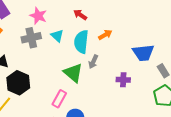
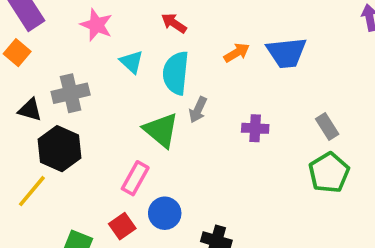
orange arrow: (105, 35) -> (237, 53), moved
gray cross: (31, 38) -> (71, 93), moved
blue trapezoid: (143, 53) -> (287, 53), moved
purple cross: (123, 80) -> (255, 128), moved

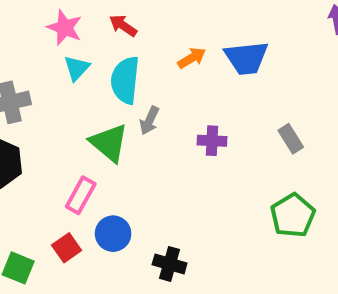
pink star: (96, 25) -> (65, 28), moved
cyan triangle: (131, 62) -> (77, 68), turned 30
green pentagon: (329, 173) -> (293, 215), moved

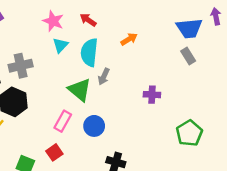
blue trapezoid: (246, 58) -> (189, 28), moved
gray rectangle: (291, 139) -> (188, 56), moved
purple cross: (212, 141) -> (152, 95), moved
blue circle: (113, 234) -> (94, 126), moved

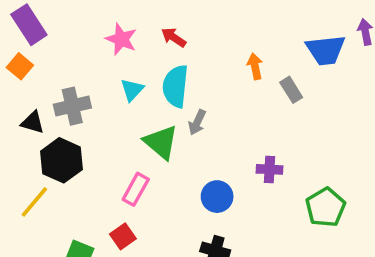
orange arrow: (129, 39) -> (255, 66), moved, turned -70
cyan triangle: (60, 45) -> (132, 90), moved
gray rectangle: (188, 56) -> (291, 90), moved
purple cross: (152, 95) -> (269, 169), moved
blue circle: (94, 126) -> (217, 197), moved

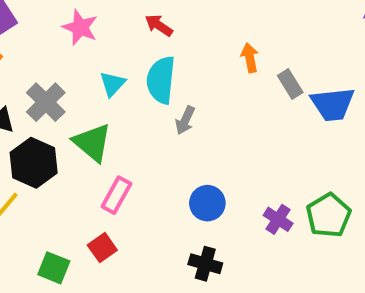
pink star: (121, 39) -> (80, 27), moved
blue trapezoid: (326, 50) -> (333, 104), moved
gray cross: (72, 106) -> (46, 102), turned -32
green triangle: (161, 142) -> (92, 143), moved
purple cross: (269, 169) -> (278, 219), moved, turned 30

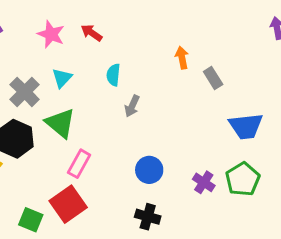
red arrow: (159, 25) -> (92, 33), moved
cyan semicircle: (161, 80) -> (113, 75), size x0.6
cyan triangle: (112, 84) -> (62, 78), moved
blue trapezoid: (333, 104) -> (246, 126), moved
red square: (102, 248) -> (68, 204), size x1.6

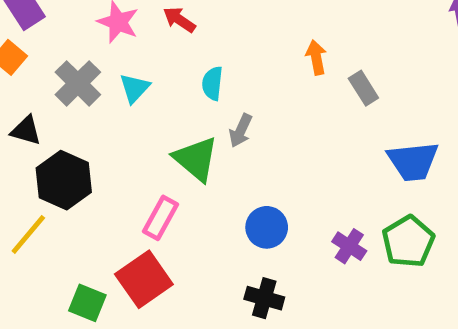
gray cross: (25, 92) -> (78, 83), moved
green triangle: (60, 123) -> (196, 159), moved

